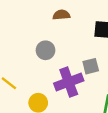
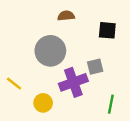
gray circle: (46, 50) -> (50, 51), size x1.6

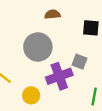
gray square: (95, 67) -> (80, 62), turned 35

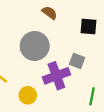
brown semicircle: (53, 14) -> (50, 13), turned 42

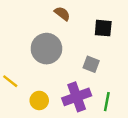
purple cross: (56, 76) -> (77, 97), moved

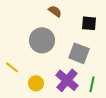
gray square: (91, 64) -> (79, 53), size x1.5
purple cross: (77, 97) -> (67, 80), turned -30

